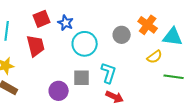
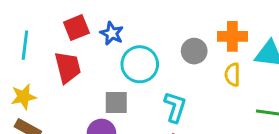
orange cross: (148, 25) -> (232, 36), turned -36
yellow semicircle: (155, 57) -> (232, 75), moved, turned 126
gray square: (82, 78) -> (116, 103), moved

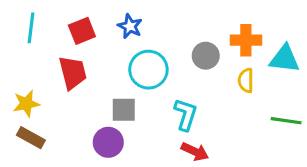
blue star: (112, 33) -> (130, 26), moved
cyan line: (25, 45) -> (31, 28), moved

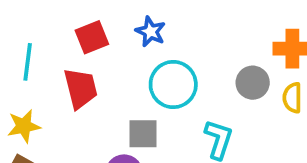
cyan line: (31, 28) -> (28, 62), moved
gray circle: (206, 56) -> (253, 83), moved

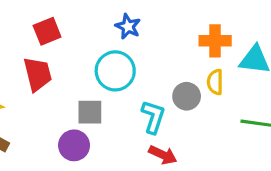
blue star: (151, 32) -> (128, 27), moved
gray circle: (253, 83) -> (187, 96), moved

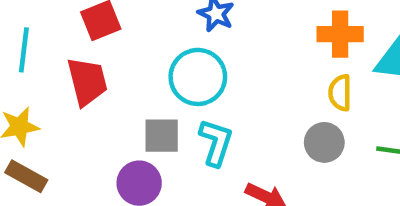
gray circle: (187, 96) -> (324, 142), moved
cyan L-shape: (153, 117) -> (216, 142), moved

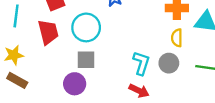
cyan circle: (198, 77) -> (86, 27), moved
cyan L-shape: (216, 142) -> (141, 63), moved

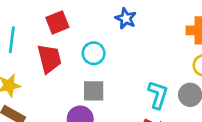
cyan circle: (86, 27) -> (94, 53), size x0.7

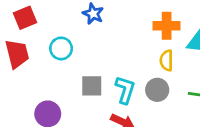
gray square: (94, 91) -> (92, 86), moved

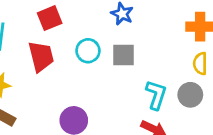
gray square: (92, 86) -> (123, 55), moved

